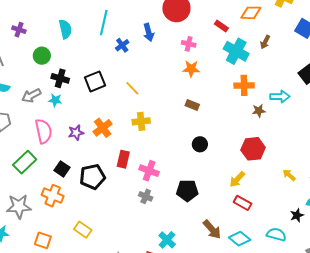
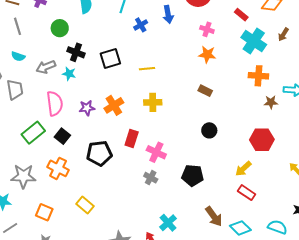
yellow line: (132, 88) -> (147, 69), turned -56
black square: (62, 169) -> (62, 136), moved

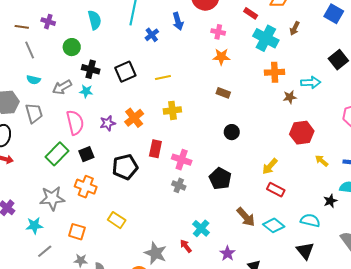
black square: (62, 136) -> (86, 154), turned 35
red hexagon: (262, 140) -> (302, 133), moved
black pentagon: (193, 175) -> (220, 179), turned 30

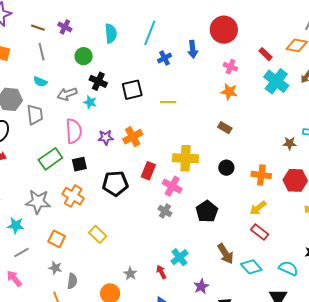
orange cross: (275, 72) -> (261, 175), moved
yellow cross: (172, 110) -> (185, 158), moved, size x1.4
gray star: (155, 253) -> (130, 274), size x0.6

